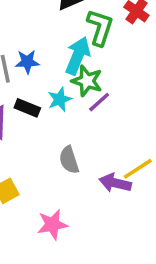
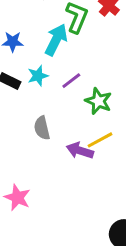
green star: (87, 81) -> (98, 101), moved
pink star: (52, 225) -> (17, 198), moved, turned 30

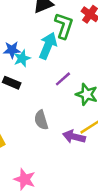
cyan star: (38, 76) -> (22, 58), moved

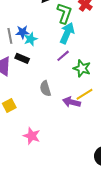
cyan arrow: (48, 46) -> (67, 33), moved

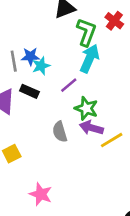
purple line: (63, 56) -> (69, 85), moved
green star: (82, 68) -> (86, 108), moved
purple arrow: (71, 102) -> (91, 128), moved

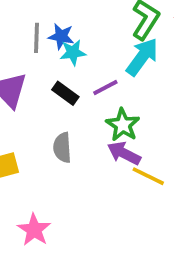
black rectangle: (29, 91) -> (65, 93), moved
gray semicircle: (60, 132) -> (62, 148), moved
yellow line: (112, 140) -> (148, 176), turned 45

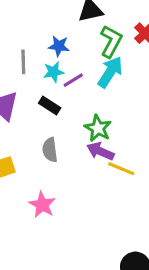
blue star: (61, 36) -> (59, 46), moved
purple line: (105, 87) -> (73, 80), moved
pink star: (34, 230) -> (42, 205), moved

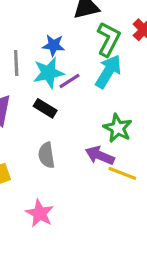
cyan star: (54, 72) -> (48, 73), size x1.4
green star: (98, 128) -> (118, 128), moved

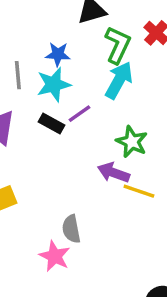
purple line: (69, 81) -> (79, 114), moved
gray semicircle: (46, 155) -> (71, 229), moved
pink star: (40, 213) -> (55, 256), moved

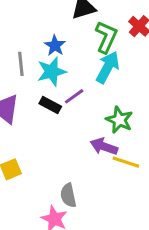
blue star: (58, 54) -> (55, 46), turned 30

